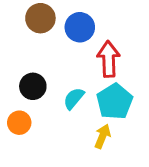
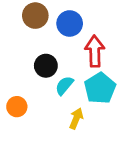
black circle: (33, 86) -> (46, 66), moved
yellow arrow: (103, 136) -> (76, 119), moved

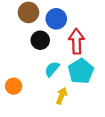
black circle: (46, 66) -> (40, 40), moved

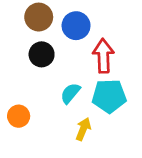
black circle: (40, 40) -> (42, 54), moved
cyan pentagon: (81, 71) -> (109, 96), turned 30

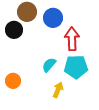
black circle: (42, 54) -> (14, 30), moved

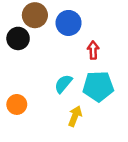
red arrow: (72, 39) -> (93, 50), size x0.6

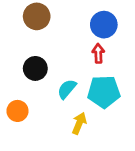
blue circle: (69, 23) -> (104, 25), moved
black circle: (18, 38) -> (35, 68), moved

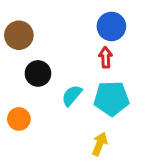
brown circle: (37, 16) -> (19, 35), moved
yellow arrow: (79, 123) -> (100, 144), moved

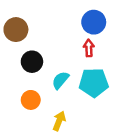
orange circle: (19, 119) -> (31, 100), moved
yellow arrow: (100, 144) -> (59, 121), moved

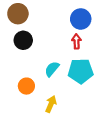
brown circle: (16, 30) -> (18, 14), moved
black circle: (32, 62) -> (23, 40), moved

